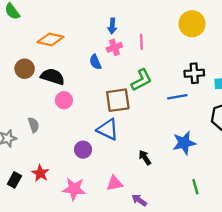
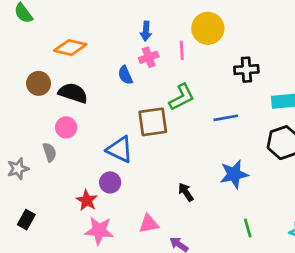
yellow circle: (192, 24) -> (208, 28), moved
black cross: (194, 73) -> (246, 70), moved
pink circle: (64, 100) -> (66, 127), moved
blue triangle: (108, 129) -> (120, 149), moved
red star: (40, 173) -> (87, 200), moved

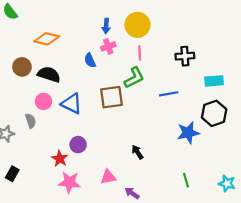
yellow circle: (208, 28) -> (137, 25), moved
pink line: (182, 50) -> (140, 53), moved
blue triangle: (120, 149) -> (72, 104), moved
blue star: (234, 174) -> (188, 133), moved

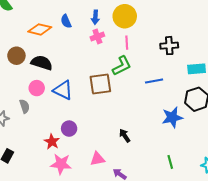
blue semicircle: (90, 60) -> (66, 21), moved

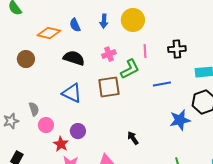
pink cross: (97, 36) -> (109, 54), moved
pink line: (127, 43) -> (145, 51), moved
black semicircle: (42, 63) -> (74, 58), moved
pink circle: (37, 88) -> (46, 125), moved

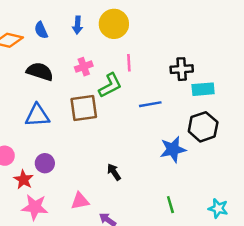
black cross: (177, 49) -> (182, 69), moved
blue triangle: (72, 93) -> (37, 116), turned -30

